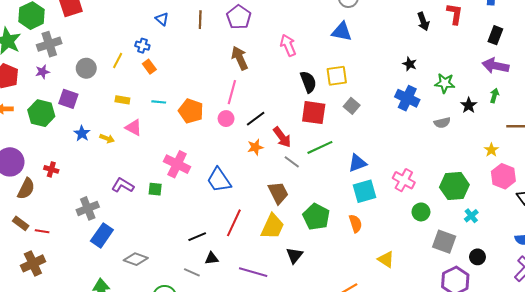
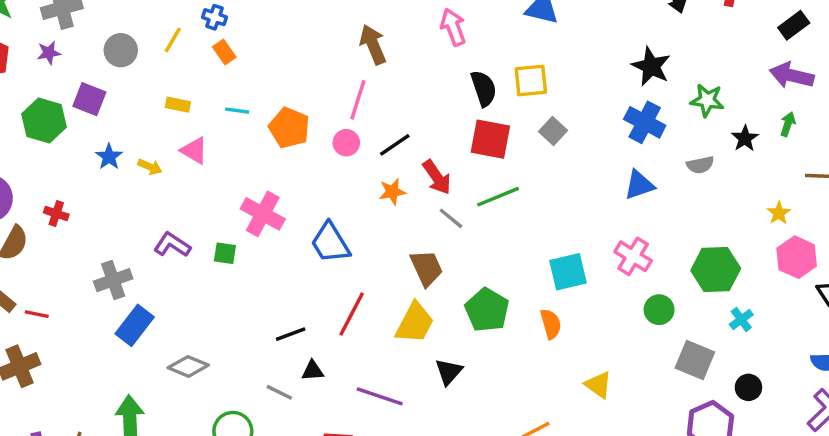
black rectangle: (495, 35) -> (794, 25), turned 30
black star: (410, 64) -> (651, 66), size x1.6
blue triangle: (357, 163) -> (639, 185), moved

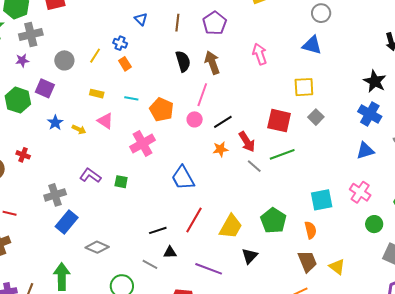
black semicircle: (484, 88) -> (183, 61), moved
pink cross: (263, 214) -> (143, 143), moved, turned 30
brown trapezoid: (426, 268) -> (307, 261), moved

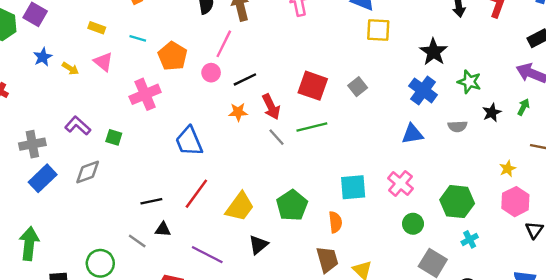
yellow square: (304, 87) -> (378, 30), moved
gray diamond: (97, 247) -> (88, 172), moved, turned -50

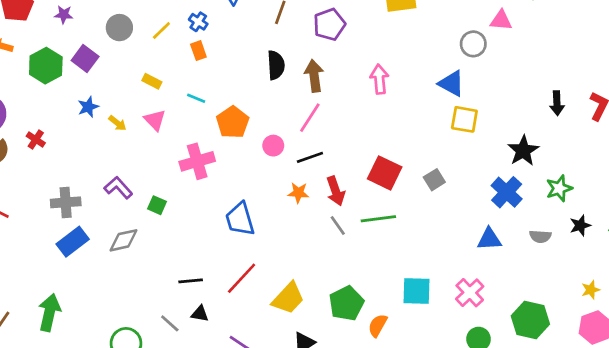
pink line: (224, 44) -> (310, 118), moved
green star: (469, 82) -> (559, 188), turned 30
orange semicircle: (335, 222) -> (378, 325), moved, turned -150

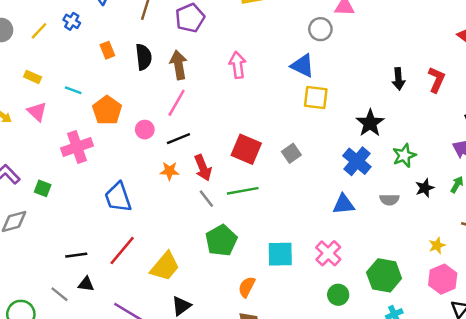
orange rectangle: (198, 51) -> (107, 50), moved
green pentagon: (346, 303) -> (221, 241), moved

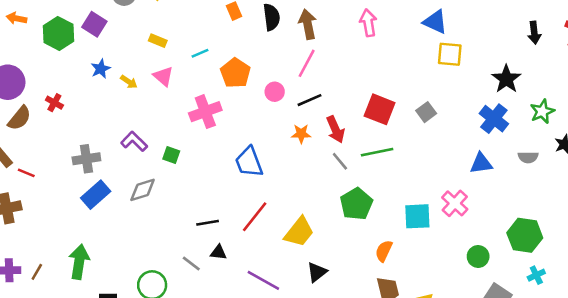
cyan line: (73, 90) -> (200, 53), turned -42
pink cross: (328, 253) -> (455, 203), moved

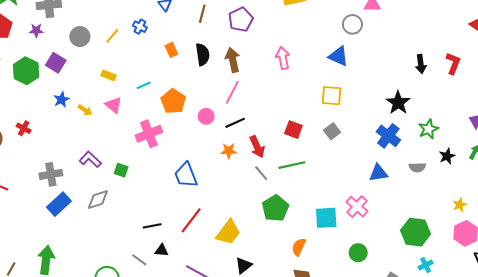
yellow square: (450, 54) -> (332, 96), moved
red square: (380, 109) -> (293, 130), size x0.7
green circle: (478, 256) -> (358, 253), moved

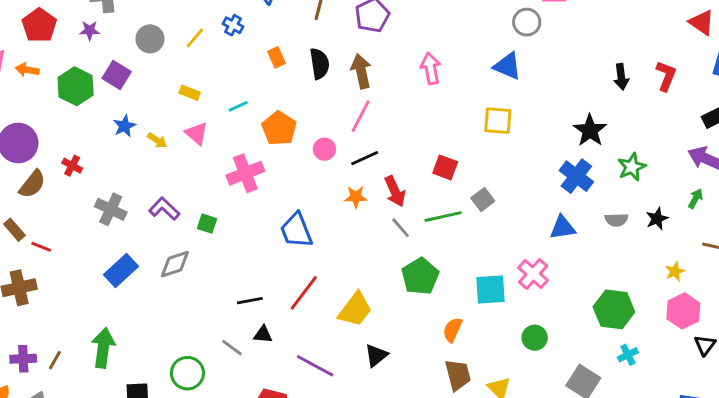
gray square: (332, 131) -> (483, 199), moved
black star: (447, 156) -> (657, 219), moved
gray cross: (51, 174) -> (111, 209), moved, turned 35

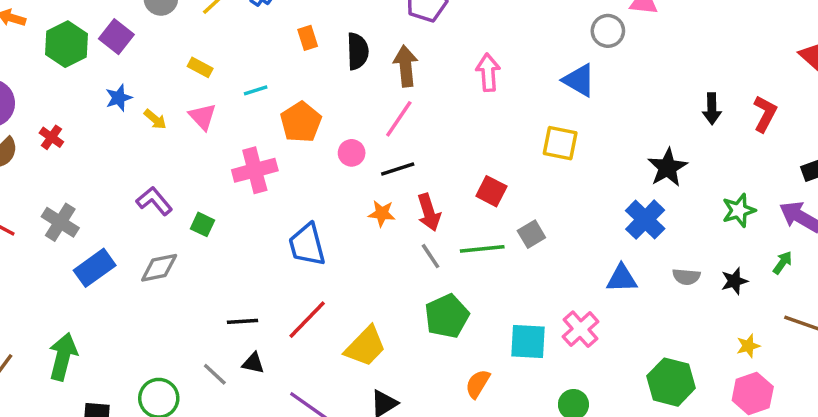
green star: (632, 167) -> (739, 210), moved
gray cross: (111, 209) -> (60, 222), moved

